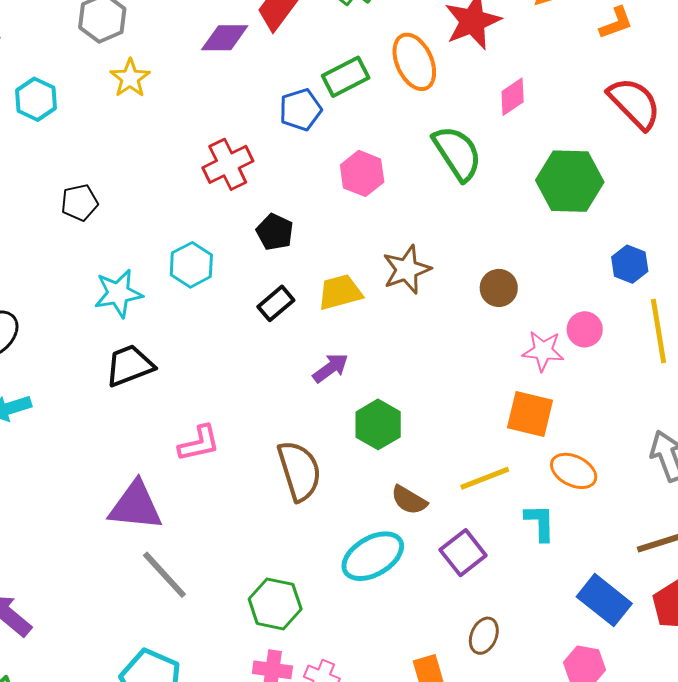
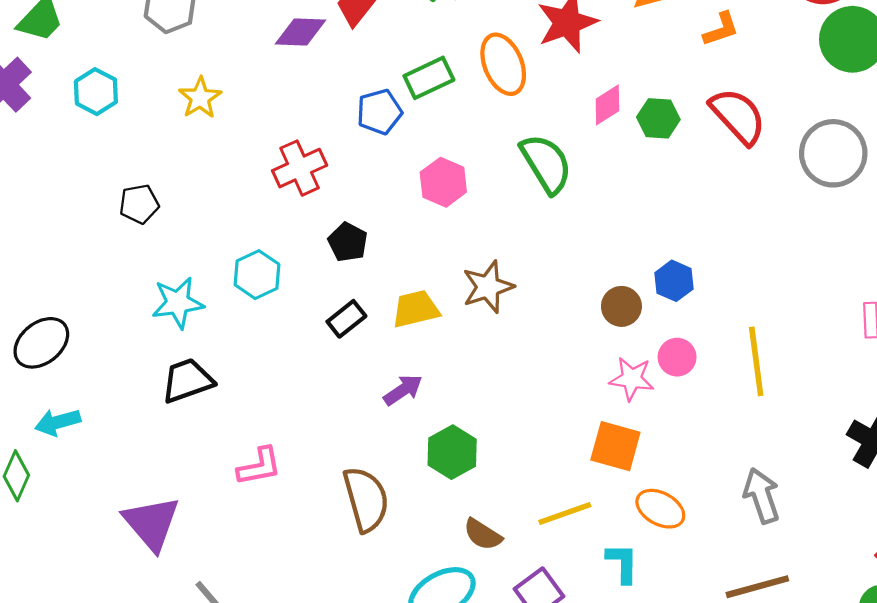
yellow star: (130, 78) -> (200, 98), moved
green hexagon: (570, 181) -> (658, 118), moved, size x0.6
blue hexagon: (630, 264) -> (674, 281), moved
brown circle: (499, 288) -> (621, 306), moved
purple triangle: (135, 506) -> (151, 523), moved, turned 42

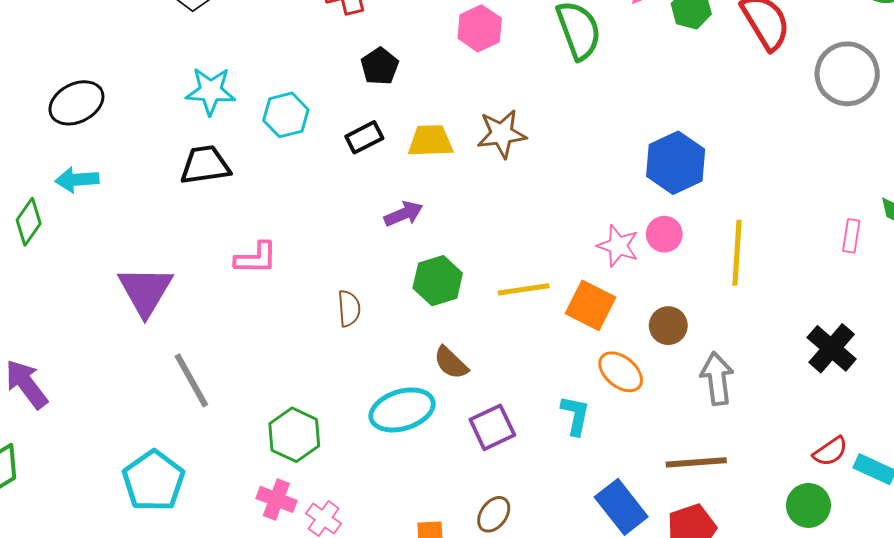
cyan hexagon: (257, 275) -> (286, 115), moved
blue hexagon: (674, 281) -> (676, 163), size x1.6
brown circle: (621, 306) -> (668, 326), moved
brown semicircle: (366, 499) -> (349, 308), size x0.6
yellow line: (565, 514) -> (524, 289), moved

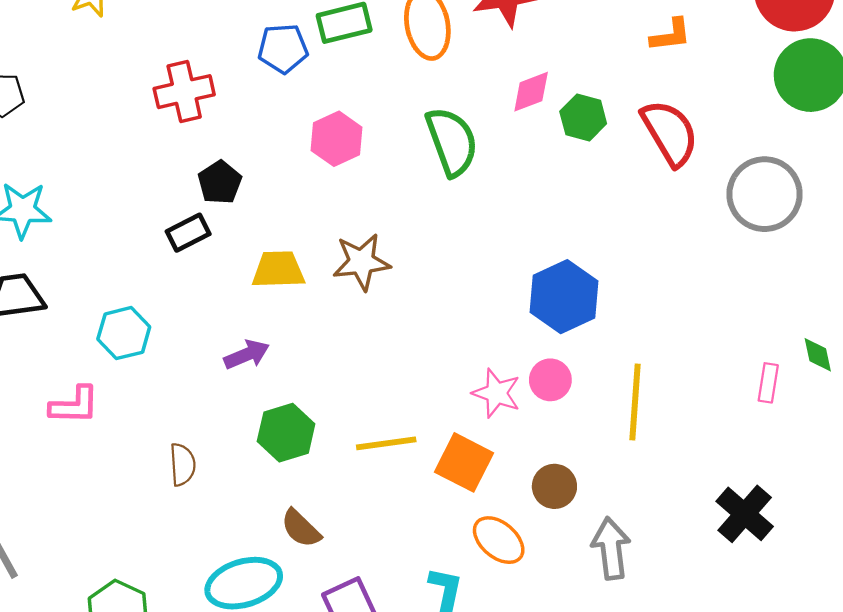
cyan hexagon: (286, 115) -> (124, 333), moved
black rectangle: (364, 137) -> (188, 233), moved

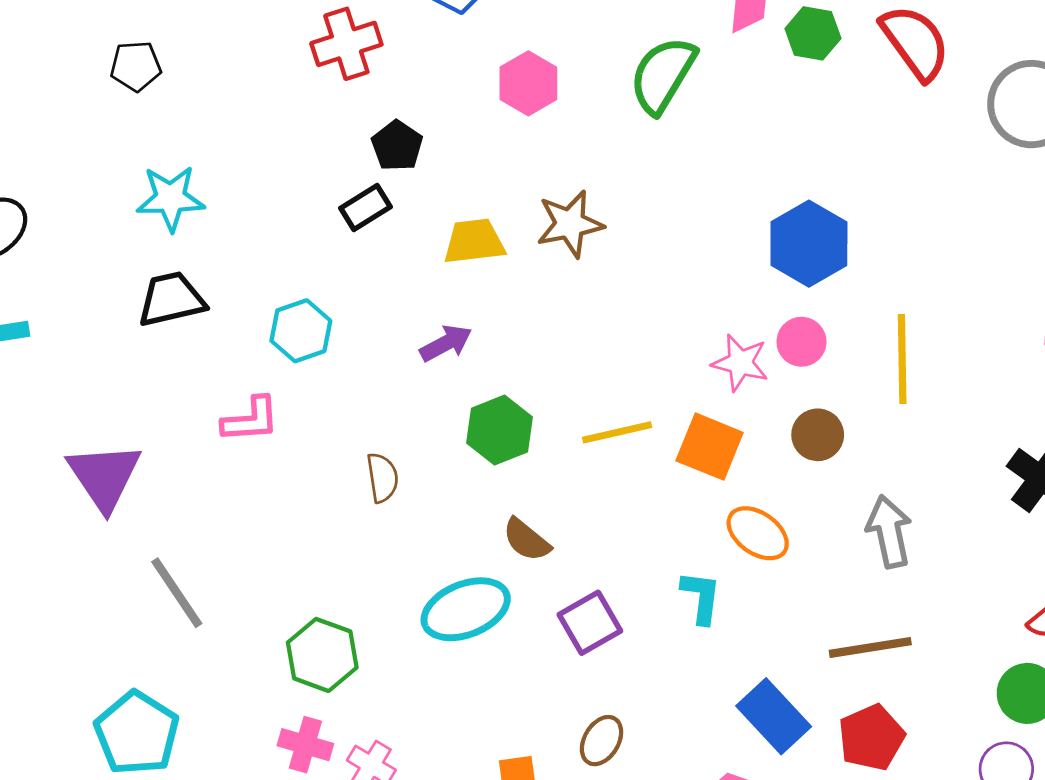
green semicircle: (452, 142) -> (663, 75), turned -124
brown circle: (554, 486) -> (818, 435), moved

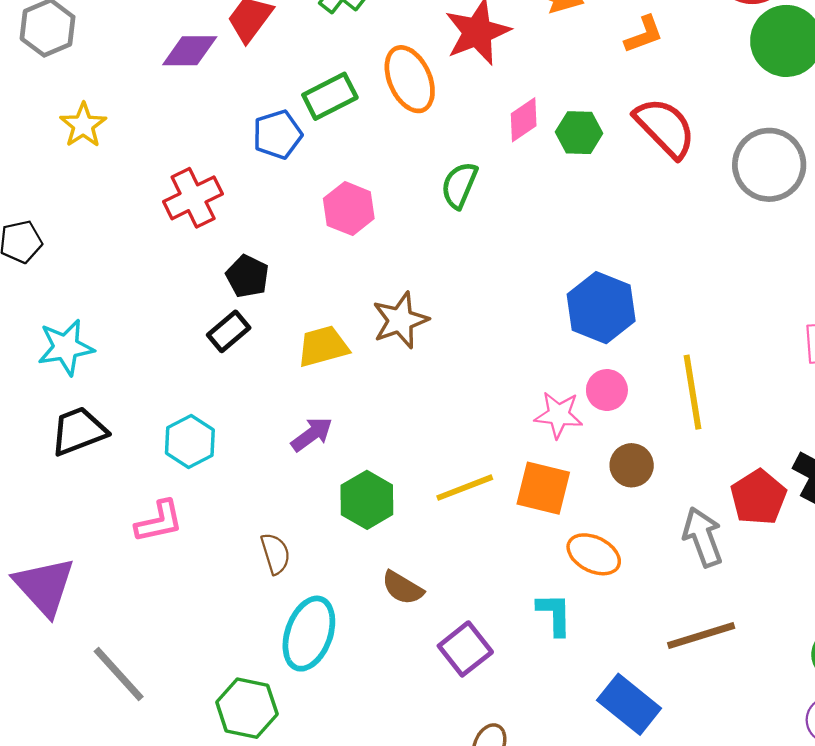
green semicircle: (663, 75) -> (459, 185), size x0.7
cyan ellipse: (466, 609) -> (309, 634), moved, turned -40
red pentagon: (871, 737) -> (758, 497), moved

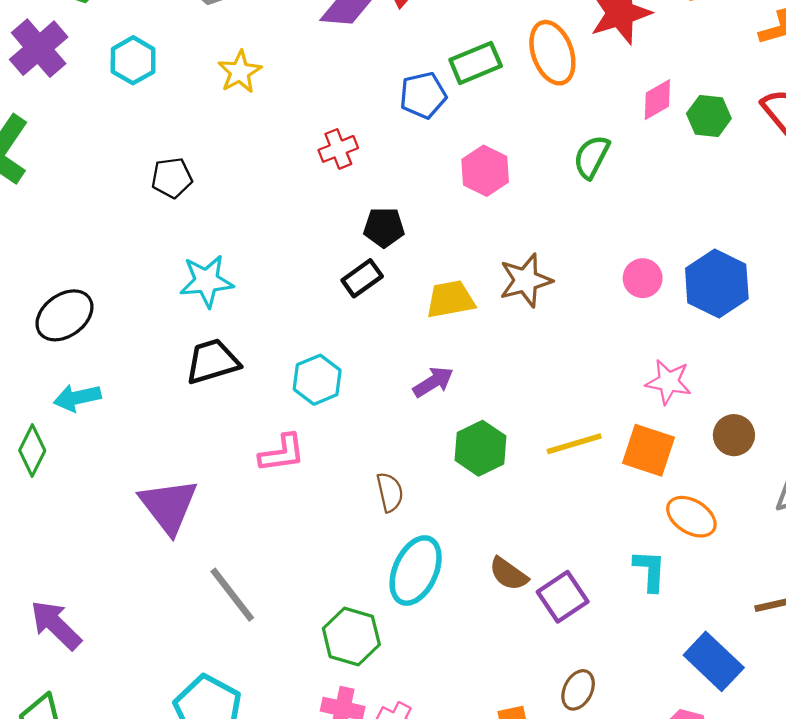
red cross: (193, 198) -> (338, 149), size x0.7
black pentagon: (247, 276) -> (384, 227), turned -30
pink circle: (607, 390) -> (643, 278), moved
brown semicircle: (403, 588) -> (509, 574), moved

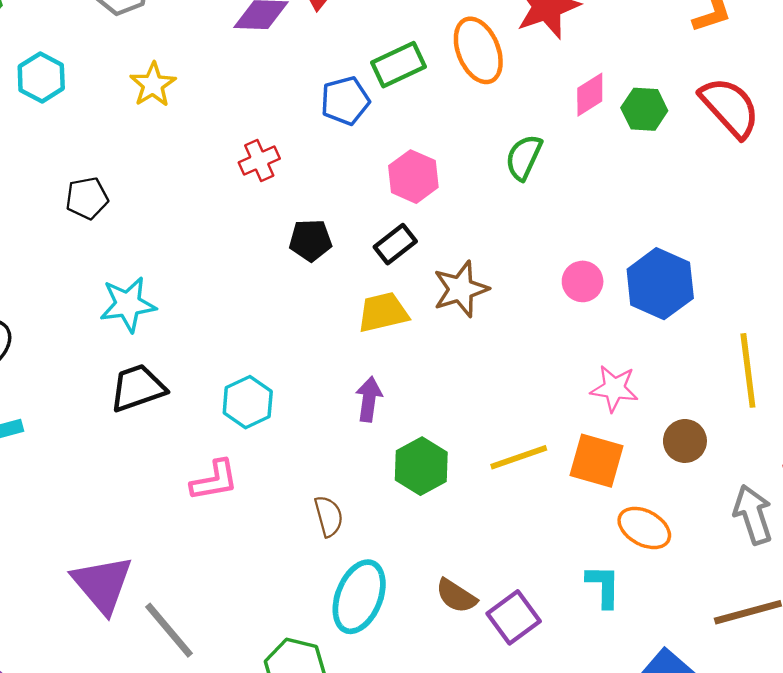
black rectangle: (362, 278) -> (395, 244), moved
purple arrow: (433, 382) -> (369, 399), turned -48
purple triangle: (168, 506) -> (102, 584), moved

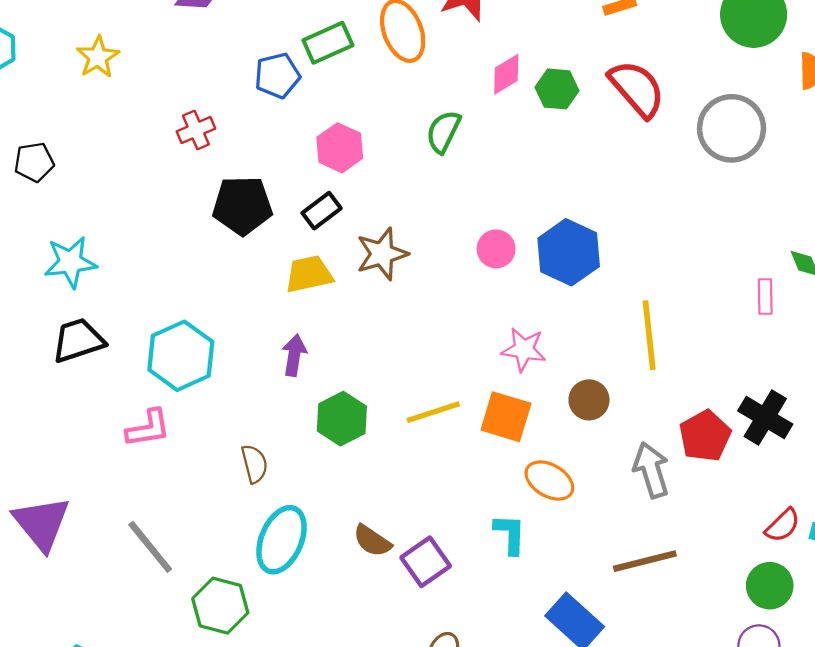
black pentagon: (310, 240) -> (242, 206), size x1.5
cyan hexagon: (248, 402) -> (181, 356), size x1.4
gray line: (169, 630) -> (150, 547), moved

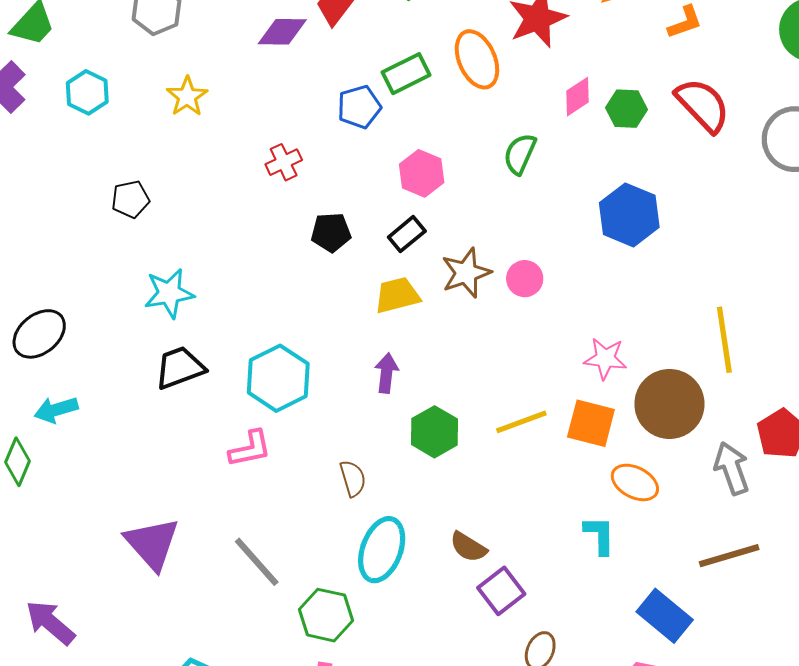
black pentagon: (242, 206) -> (331, 232), size x0.7
pink circle: (496, 249) -> (525, 279), moved
blue hexagon: (569, 252) -> (629, 215), moved
brown circle: (589, 400) -> (669, 404), size x1.8
purple square: (426, 562) -> (501, 591), moved

